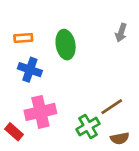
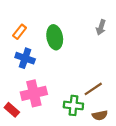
orange rectangle: (23, 38) -> (20, 32), turned -48
green cross: (88, 126) -> (73, 105), turned 36

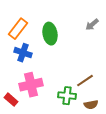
gray arrow: (101, 27) -> (92, 25), turned 32
orange rectangle: (20, 32) -> (18, 29), size x1.5

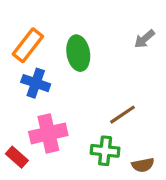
brown line: (85, 81) -> (122, 115), moved

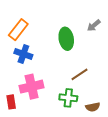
green ellipse: (78, 53) -> (66, 39), moved
red rectangle: (17, 157) -> (11, 102), turned 40

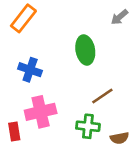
gray arrow: (94, 25) -> (119, 17), moved
orange rectangle: (18, 30) -> (23, 18), moved

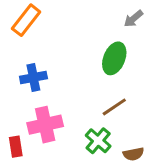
green ellipse: (85, 50) -> (114, 58), moved, turned 32
blue cross: (30, 70) -> (33, 78), turned -30
green cross: (88, 126) -> (98, 141), turned 35

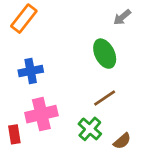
green ellipse: (114, 58) -> (105, 54), turned -48
brown semicircle: (133, 154) -> (122, 141), turned -30

